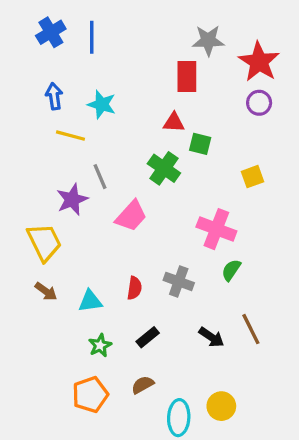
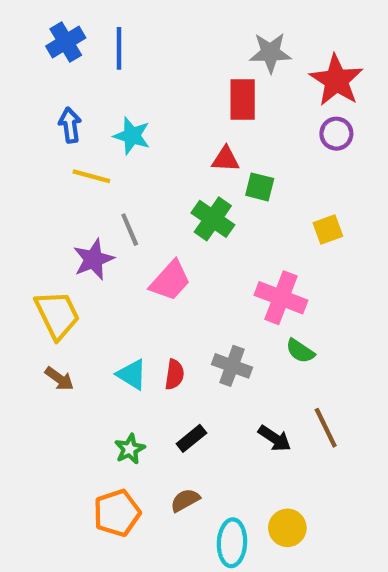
green semicircle: (231, 270) -> (300, 351), turned -90
cyan triangle: (90, 301) -> (132, 374), moved, turned 40

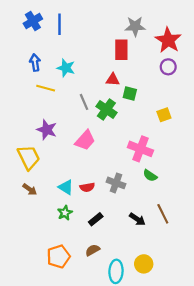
gray line: (130, 230) -> (84, 102), moved
purple star: (93, 259) -> (47, 130), turned -30
red semicircle: (174, 374) -> (87, 187), turned 72
green star: (130, 449) -> (65, 213), moved

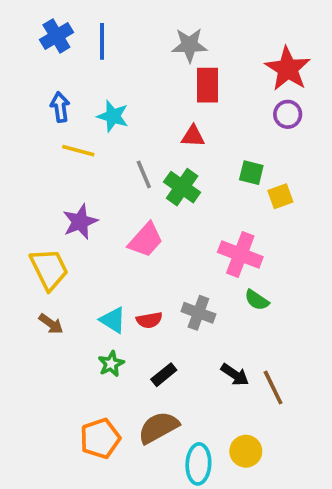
gray star: (135, 26) -> (189, 45), moved
green square: (130, 93) -> (251, 173), moved
purple star: (47, 130) -> (80, 222), turned 30
brown line: (163, 214) -> (273, 387), moved
brown semicircle: (93, 250) -> (158, 428), size x1.6

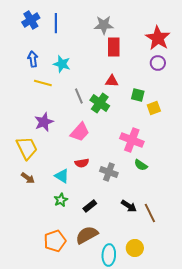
red triangle: (193, 136) -> (112, 81), moved
red semicircle: (149, 320) -> (82, 163), moved

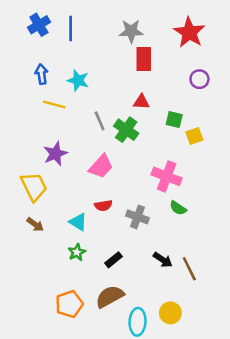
red star: (158, 38) -> (189, 32), moved

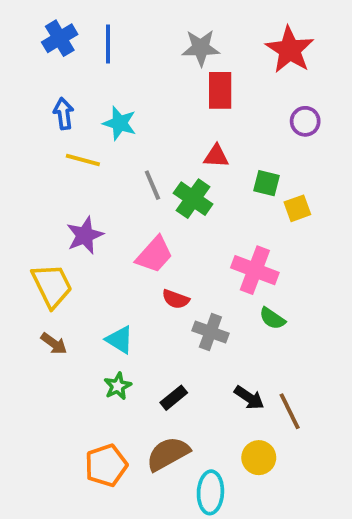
red semicircle: (103, 206) -> (176, 299), moved, turned 30
yellow circle: (170, 313) -> (259, 458), moved

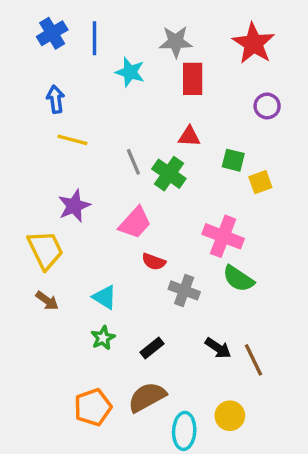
cyan star: (120, 123) -> (130, 72), moved
green semicircle: (272, 318) -> (238, 279), size x1.4
yellow circle: (259, 458) -> (230, 416), moved

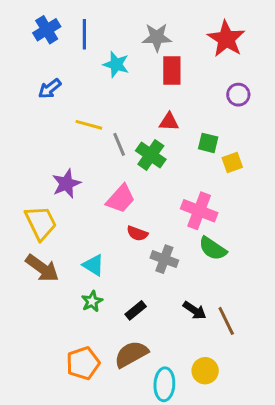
blue arrow: (56, 99) -> (50, 89), turned -120
yellow line: (72, 140) -> (89, 125), moved
brown arrow: (47, 301) -> (42, 268), size x1.6

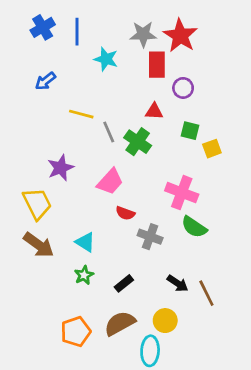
red star: (226, 39) -> (180, 36), moved
purple circle: (238, 95) -> (183, 88), moved
yellow circle: (205, 371) -> (165, 321), moved

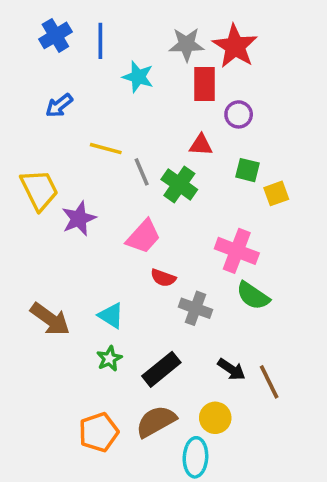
yellow trapezoid: (37, 204) -> (39, 190), moved
black rectangle: (124, 283) -> (161, 369), size x1.5

